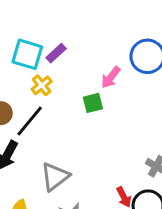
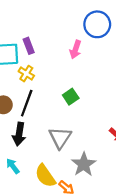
purple rectangle: (56, 53) -> (29, 46), turned -49
green square: (93, 103) -> (71, 97), moved

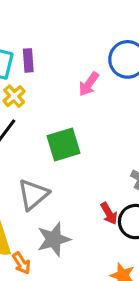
green square: (71, 97) -> (64, 144), size x1.5

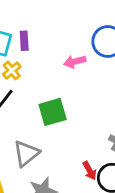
pink arrow: (89, 84) -> (75, 62), turned 40

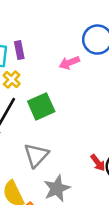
green square: (53, 112) -> (41, 106), moved

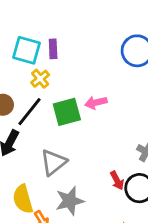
pink arrow: (69, 63) -> (96, 103), moved

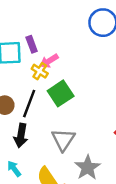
yellow cross: (40, 79) -> (40, 71), moved
pink arrow: (96, 103) -> (49, 61), moved

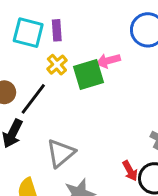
pink arrow: (49, 61) -> (108, 61), moved
green square: (61, 93) -> (88, 75), moved

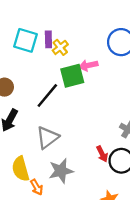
yellow cross: (57, 65) -> (60, 47), moved
black line: (33, 99) -> (47, 96), moved

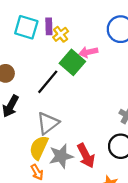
green square: (72, 76) -> (72, 62), turned -35
red arrow: (102, 154) -> (86, 156), moved, size x1.5
yellow semicircle: (21, 169) -> (39, 148), moved, turned 40

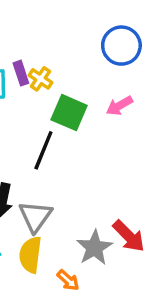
pink arrow: (88, 52) -> (119, 106), moved
gray triangle: (48, 123) -> (35, 216), moved
yellow semicircle: (39, 148) -> (30, 255), moved

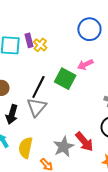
green square: (69, 113) -> (65, 79), moved
gray triangle: (35, 216) -> (36, 107), moved

